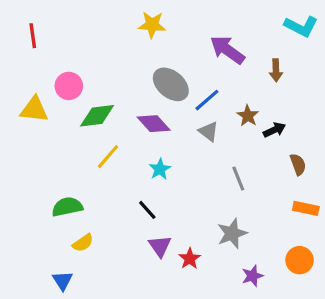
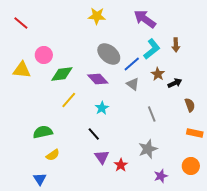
cyan L-shape: (301, 26) -> (152, 49), moved, turned -65
red line: (33, 36) -> (21, 23), turned -42
purple arrow: (227, 50) -> (145, 19), moved

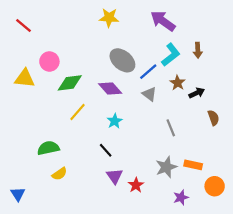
orange rectangle: (195, 133) -> (193, 165), moved
blue triangle: (40, 179) -> (18, 194), moved

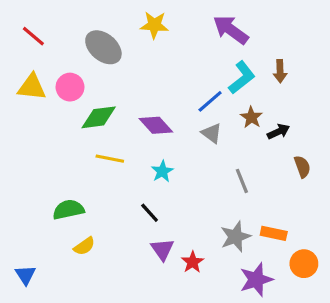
gray ellipse: (122, 60) -> (103, 47), moved
yellow triangle: (25, 78) -> (32, 87), moved
yellow line: (78, 112) -> (110, 159), turned 60
purple star: (181, 197) -> (256, 280), size x1.5

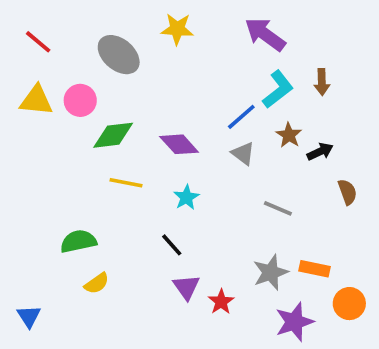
gray line: (242, 181) -> (278, 208), turned -45

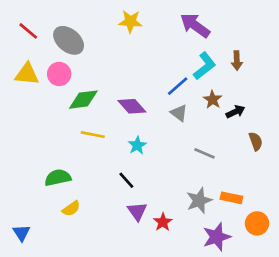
gray ellipse: (119, 55) -> (69, 40), moved

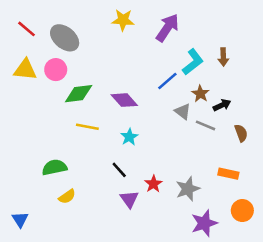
purple arrow: (195, 26) -> (167, 28), moved, turned 88
gray triangle: (179, 113) -> (183, 111), moved
gray line: (205, 153) -> (206, 125), moved
orange rectangle: (231, 198) -> (228, 174), moved
red star: (163, 222) -> (153, 184), moved

